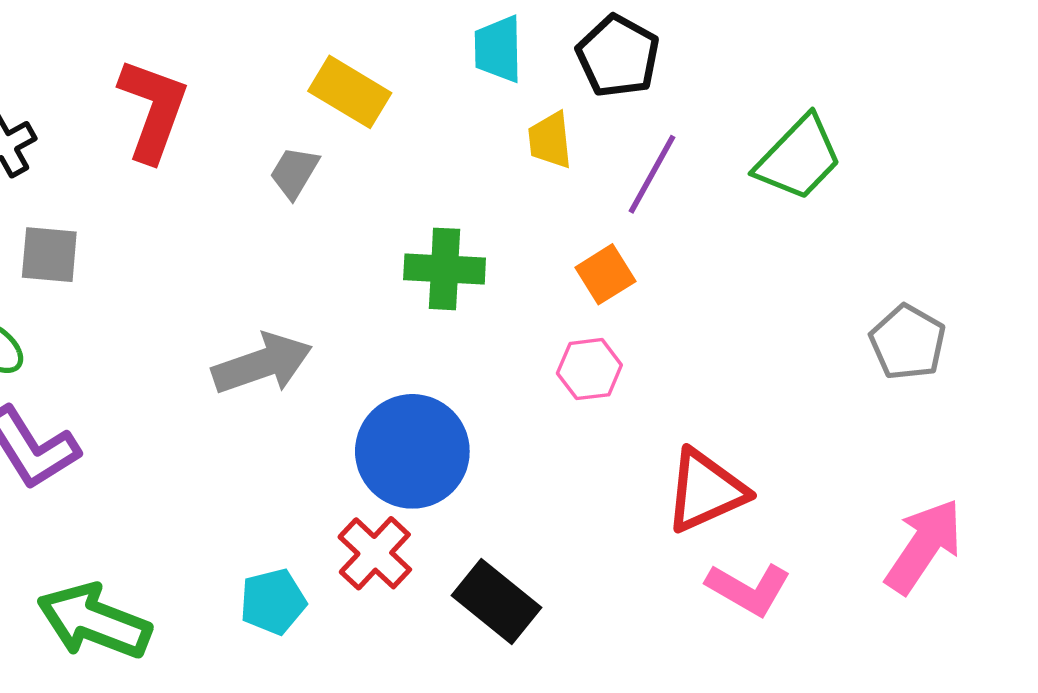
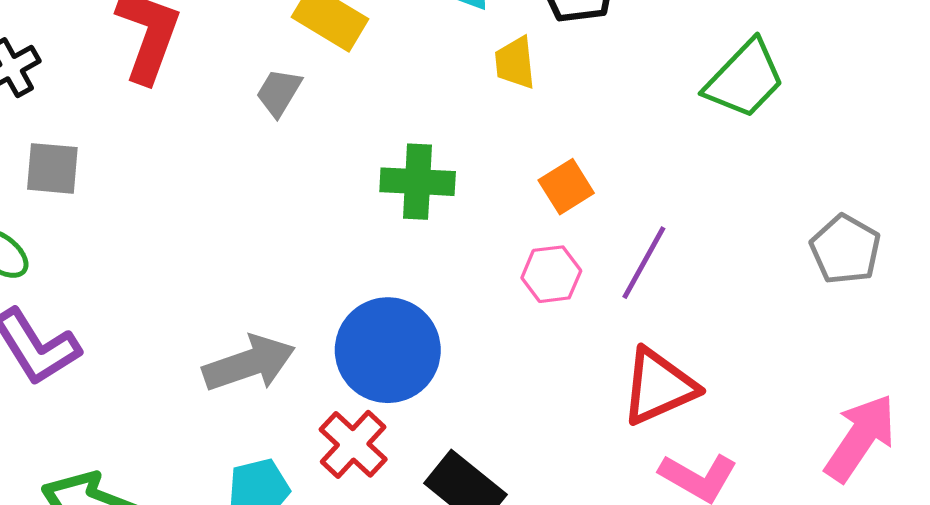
purple line: (652, 174) -> (644, 263), moved
gray arrow: (262, 364) -> (249, 363), moved

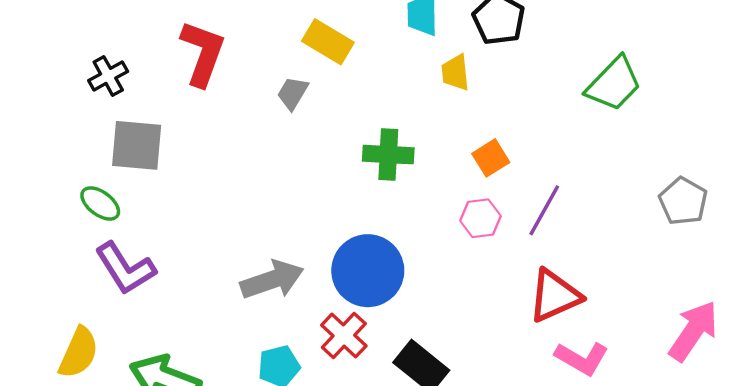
gray square: (52, 168) -> (137, 145), size x1.4

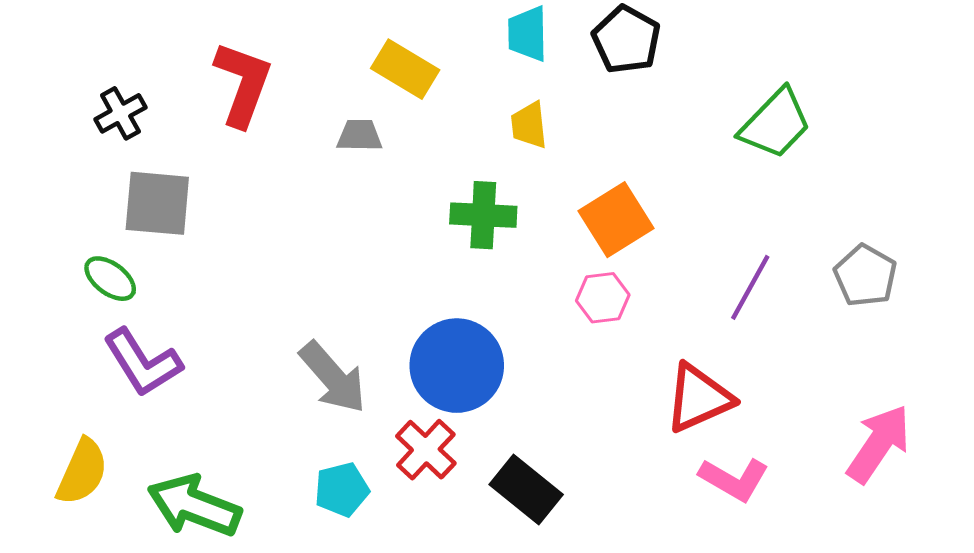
yellow trapezoid: (455, 73) -> (529, 125), moved
gray trapezoid: (293, 93) -> (359, 135), turned 60
orange square: (491, 158) -> (616, 220), size x1.5
purple line: (544, 210) -> (750, 287), moved
gray arrow: (272, 280) -> (333, 377), turned 68

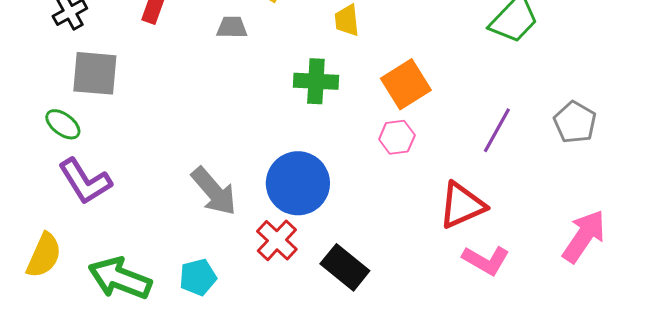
cyan pentagon: (342, 489) -> (198, 277), moved

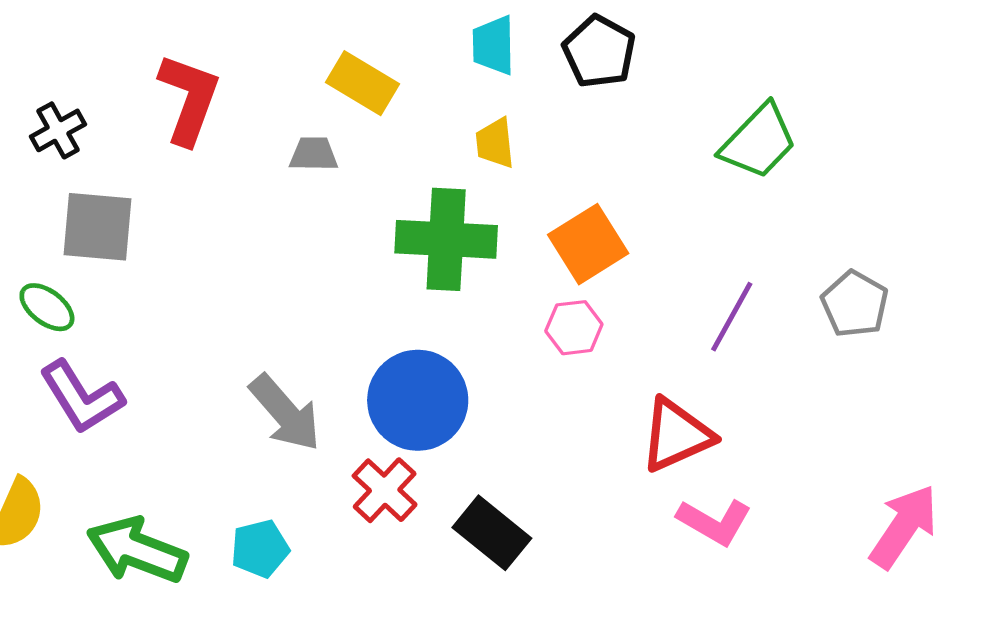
green cross: (316, 81) -> (446, 239), size x1.4
pink arrow: (584, 236) -> (904, 526), moved

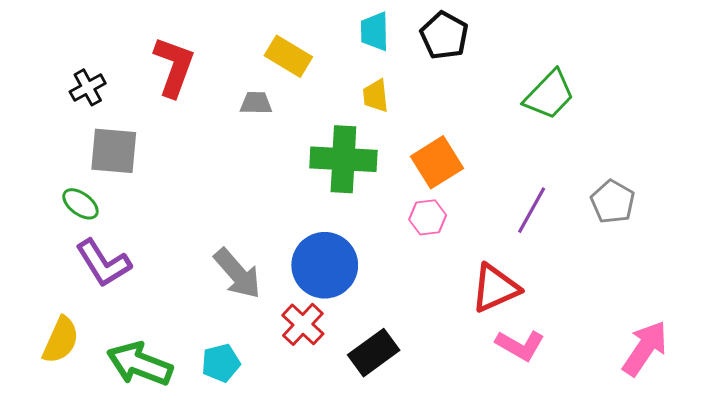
black rectangle: (492, 533) -> (374, 353), turned -75

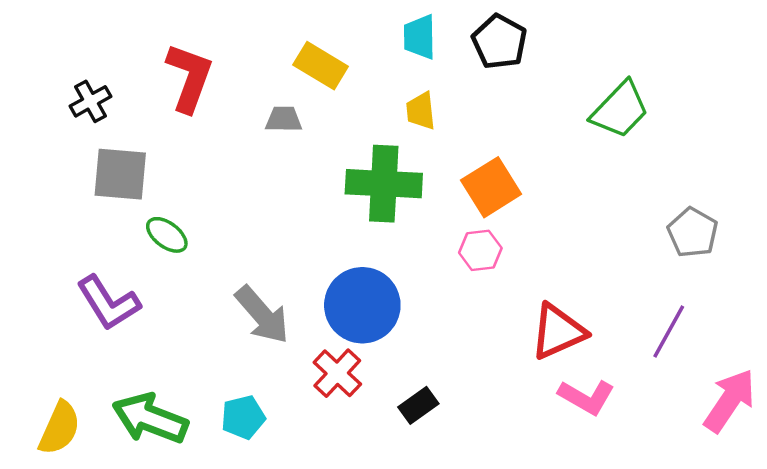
green ellipse: (80, 204) -> (167, 235), moved
purple line: (532, 210) -> (669, 331), moved
yellow semicircle: (61, 340) -> (59, 428), moved
black rectangle: (374, 353) -> (418, 405), size x0.7

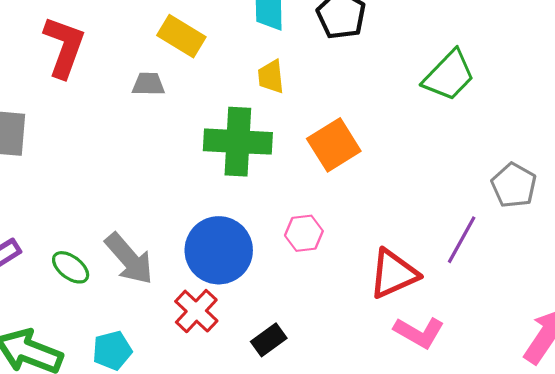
green ellipse: (167, 235) -> (71, 267), moved
pink hexagon: (480, 250) -> (304, 233), moved
purple line: (669, 331) -> (462, 240), moved

